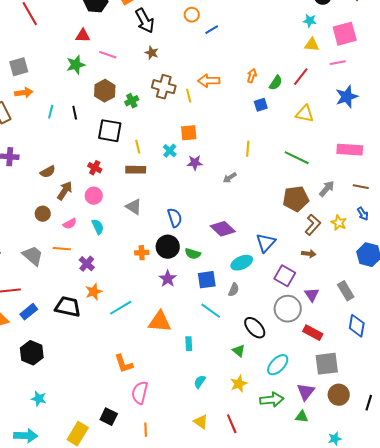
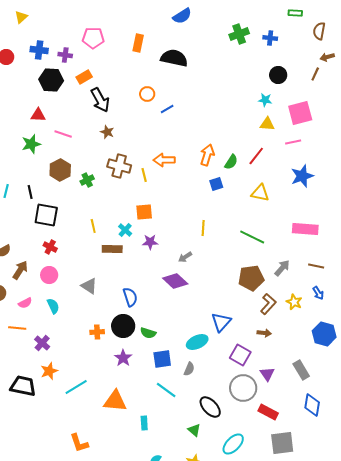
orange arrow: (252, 76) -> (207, 155), size x1.5
black square: (110, 131) -> (46, 215), moved
brown rectangle: (136, 170) -> (112, 249), moved
purple diamond: (223, 229) -> (175, 281), moved

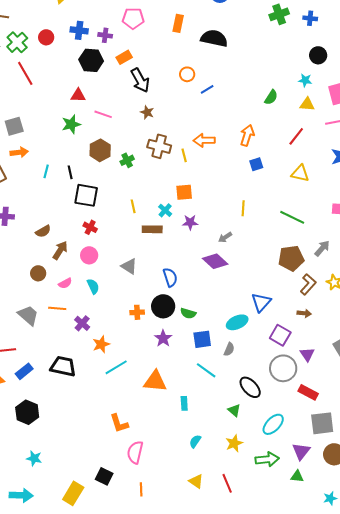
green semicircle: (231, 162) -> (271, 97), moved
orange star: (49, 371) -> (101, 344), moved

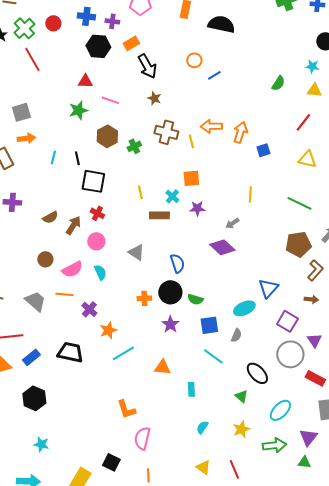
orange arrow: (247, 135) -> (240, 132), moved
brown arrow: (60, 250) -> (73, 225), moved
pink semicircle: (65, 283) -> (72, 269), size x1.5
orange triangle: (155, 381) -> (162, 367), size x0.7

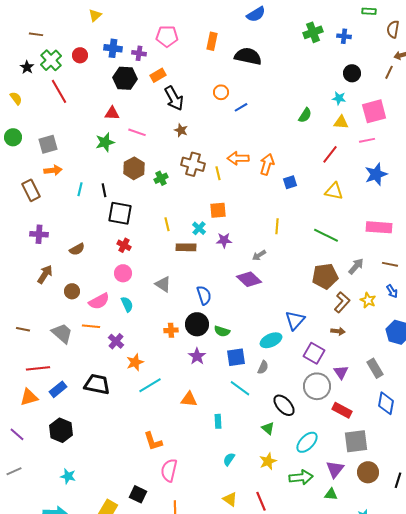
brown arrow: (73, 225) -> (45, 274), moved

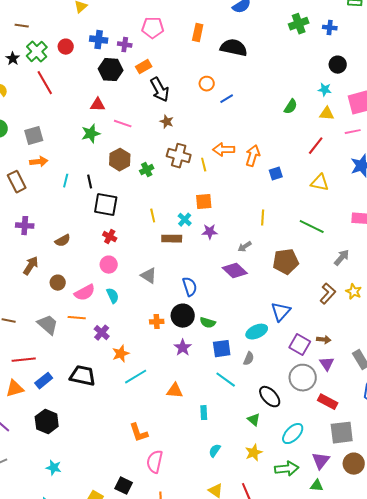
brown pentagon: (325, 276) -> (286, 262), moved
brown arrow: (338, 331) -> (324, 340), moved

